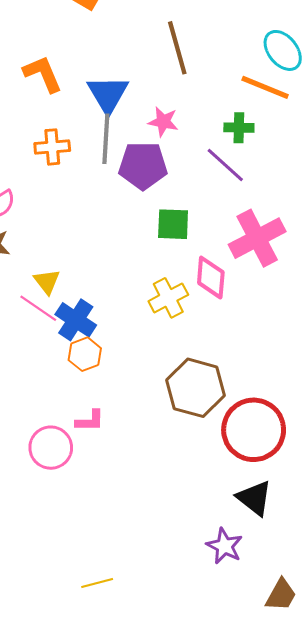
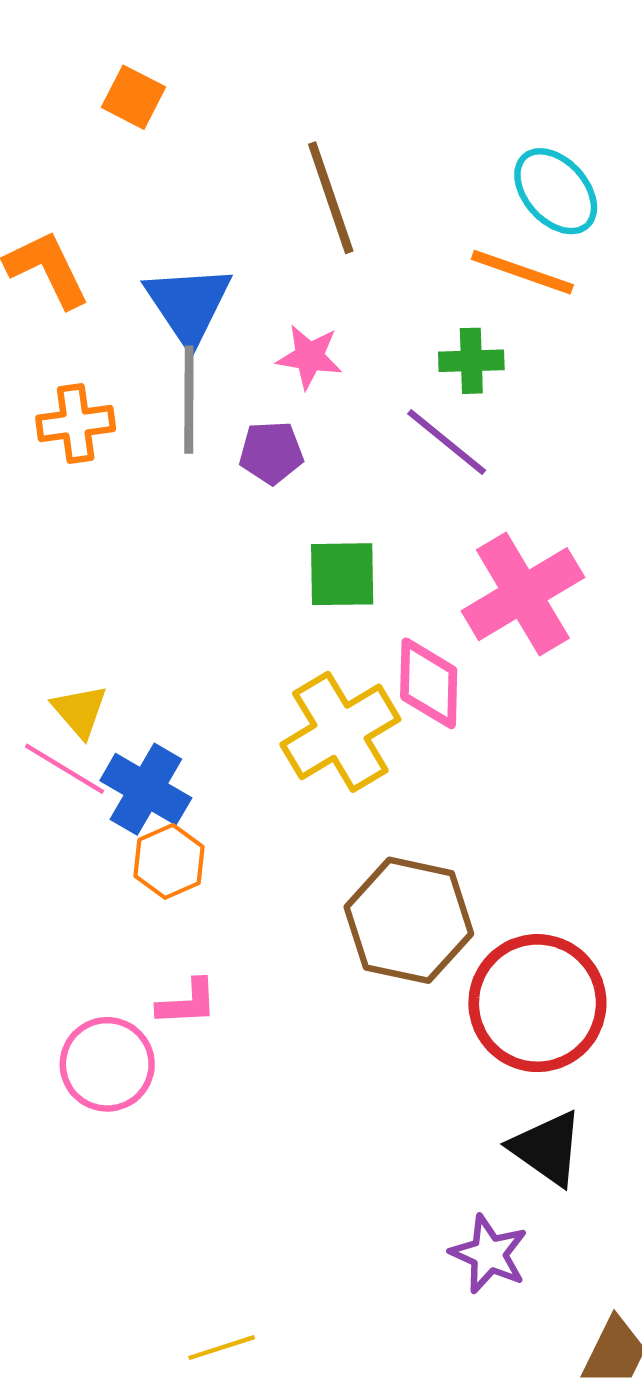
purple pentagon: (143, 166) -> (271, 453), size x0.6
yellow cross: (168, 298) -> (340, 732), size x1.4

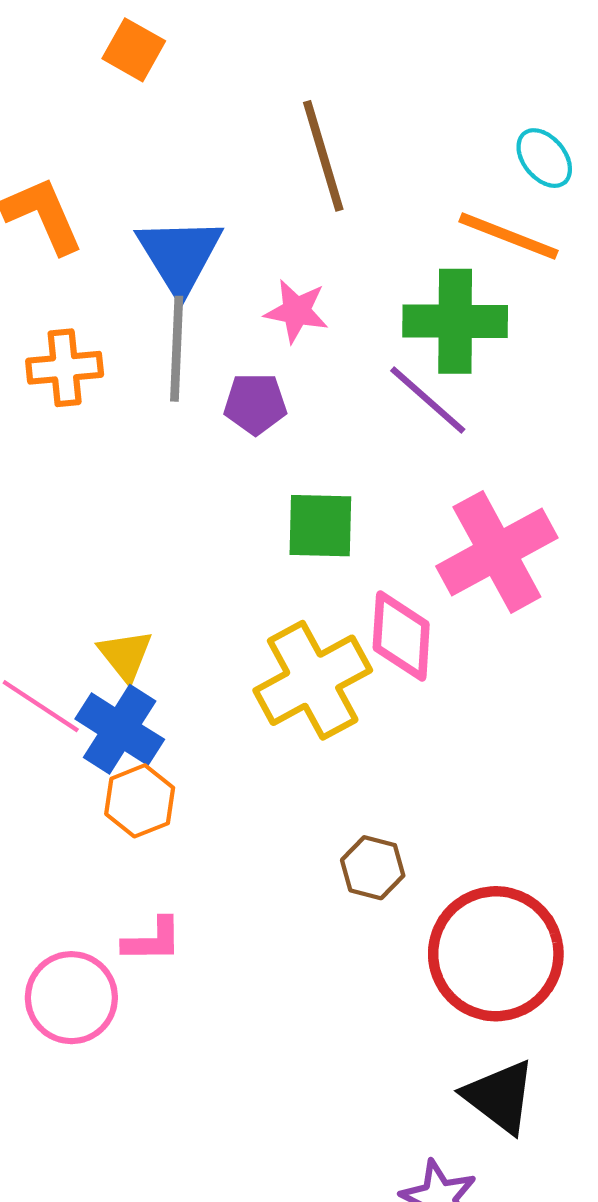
cyan ellipse: (556, 191) -> (544, 158), size x0.7
green cross: (471, 361) -> (455, 321), size x1.6
yellow triangle: (80, 711) -> (125, 655), moved
brown hexagon: (409, 920) -> (373, 868), size x0.5

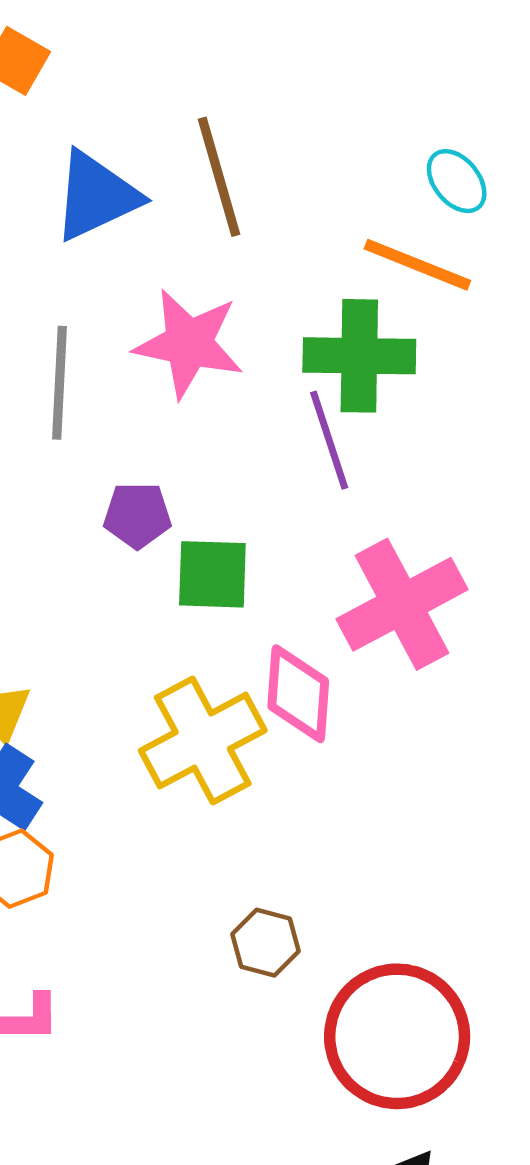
blue triangle: (180, 255) -> (96, 196), moved, turned 36
pink star: (296, 311) -> (189, 343), size x1.6
purple line: (428, 400) -> (329, 440), turned 30
purple pentagon: (255, 404) -> (137, 515), moved

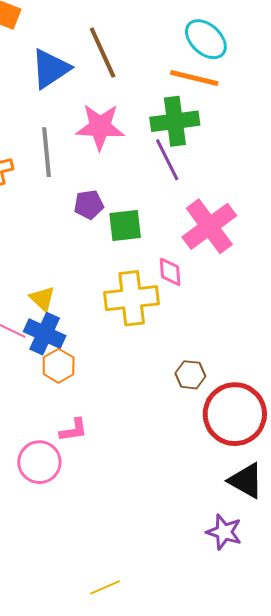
cyan ellipse: (457, 181) -> (206, 39), size x1.5
pink diamond: (298, 694) -> (170, 272), size x0.7
yellow cross: (203, 741) -> (132, 298), turned 30
brown hexagon: (265, 943) -> (190, 375), moved

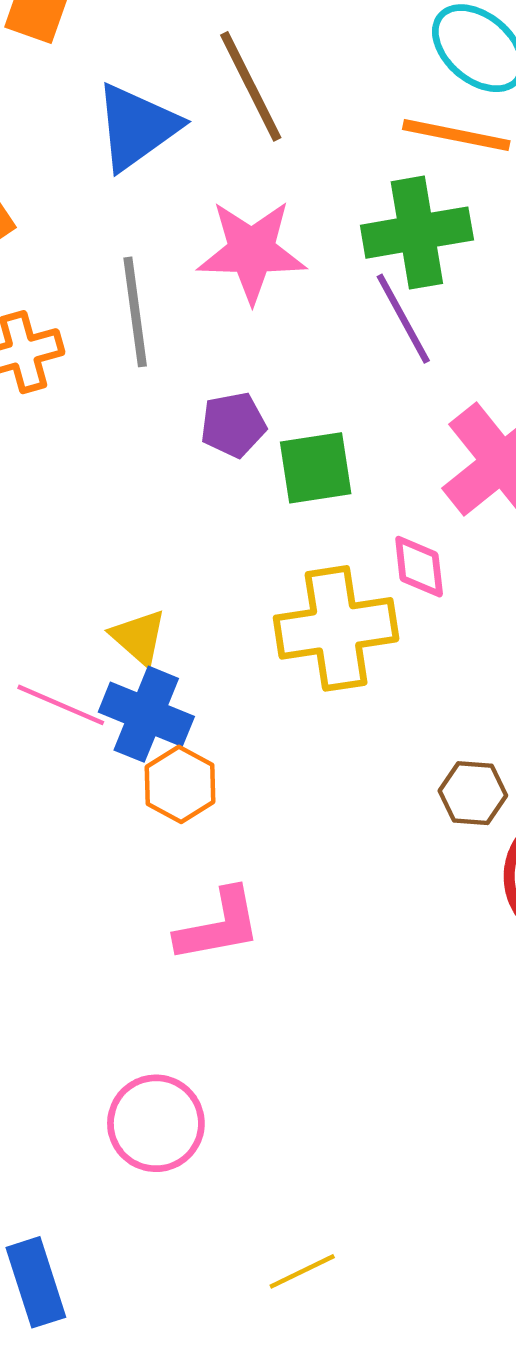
pink L-shape: (74, 430) -> (219, 925), size x1.4
pink circle: (39, 462) -> (156, 1123), moved

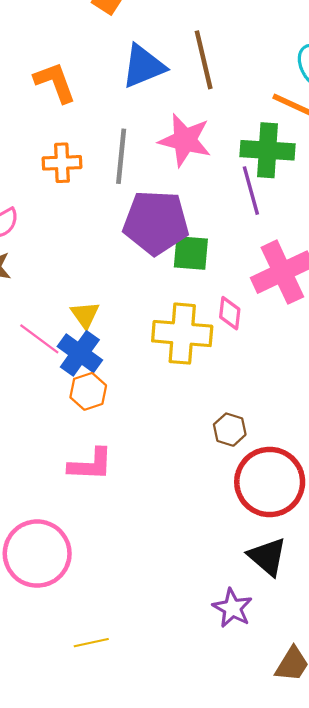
purple pentagon: (233, 425) -> (156, 222), size x2.0
pink circle: (156, 1123) -> (37, 554), size x1.4

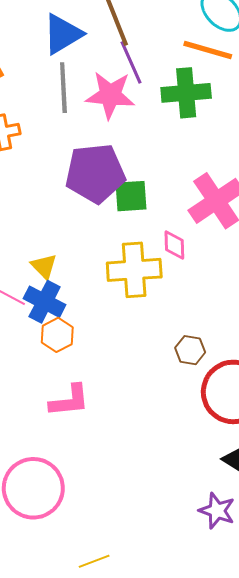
gray line: (121, 156) -> (63, 88), moved
purple line: (251, 191) -> (131, 62), moved

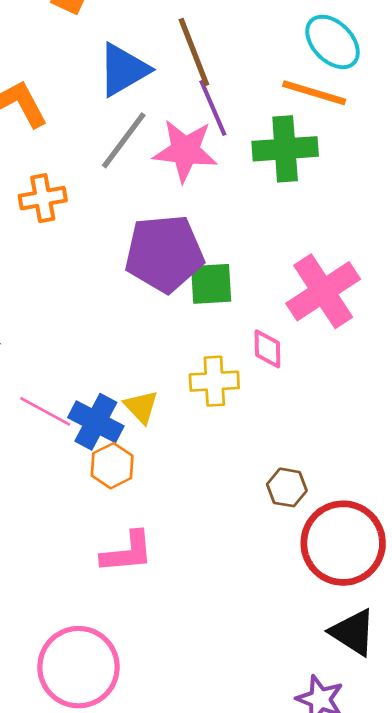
gray line: (63, 88) -> (124, 140), turned 39
yellow triangle: (44, 266) -> (141, 407), moved
yellow cross: (134, 270) -> (214, 381), size x0.7

